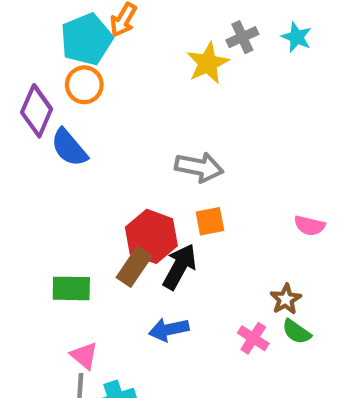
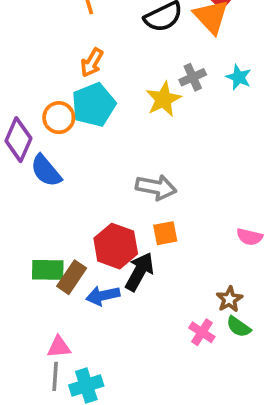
cyan pentagon: (86, 39) -> (94, 105), moved
brown rectangle: (134, 267) -> (72, 277), moved
green rectangle: (71, 288) -> (48, 270), moved
blue arrow: (169, 330) -> (103, 296), moved
pink triangle: (84, 356) -> (59, 347), turned -45

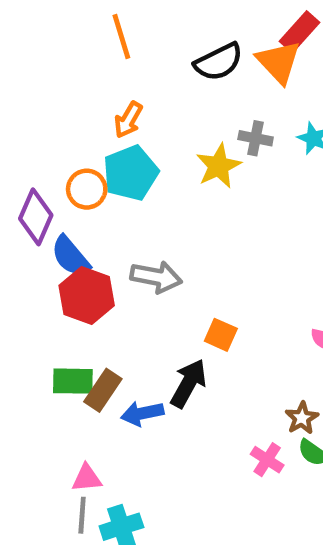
gray cross: (193, 77) -> (256, 138), turned 35
gray arrow: (156, 187) -> (156, 277), moved
orange square: (165, 233) -> (221, 335), turned 35
red hexagon: (116, 246) -> (87, 295), moved

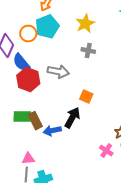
gray cross: (256, 138) -> (88, 51), moved
brown rectangle: (103, 390) -> (35, 121), turned -60

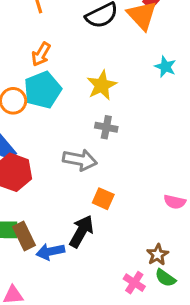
gray arrow: (58, 72) -> (80, 160), moved

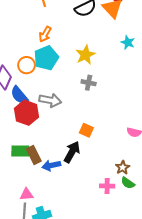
gray arrow: (80, 160) -> (50, 100), moved
pink cross: (134, 283) -> (107, 186), turned -32

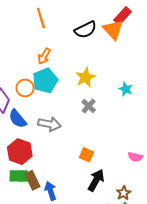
cyan star: (128, 42) -> (126, 89), moved
gray cross: (89, 83) -> (89, 106), turned 32
red hexagon: (27, 113) -> (20, 152), moved
black arrow: (72, 152) -> (96, 180), moved
blue arrow: (51, 165) -> (50, 191), turned 84

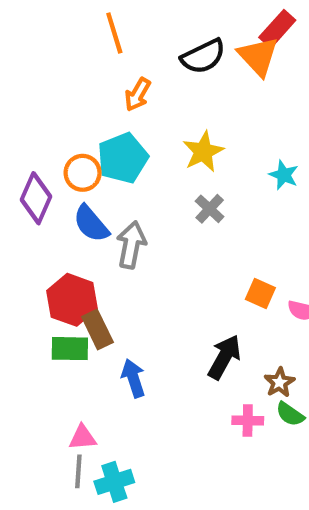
orange arrow: (44, 56) -> (138, 94), moved
blue semicircle: (18, 119) -> (91, 224), moved
gray arrow: (49, 124) -> (131, 245), turned -90
orange square: (86, 155) -> (260, 293), moved
brown rectangle: (32, 180) -> (97, 329), moved

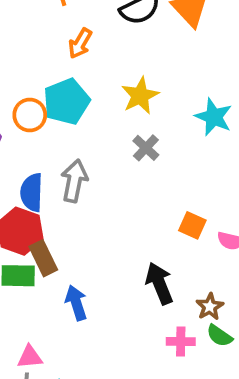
cyan star: (284, 175) -> (214, 117), size x1.4
blue semicircle: (91, 224) -> (32, 192), moved, turned 42
black arrow: (224, 357) -> (159, 283), turned -51

